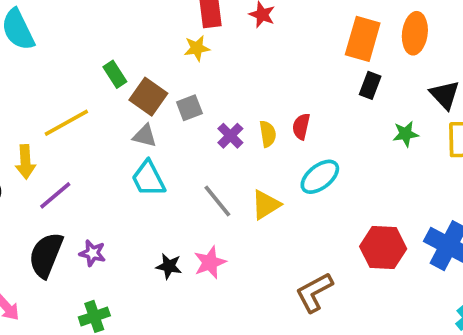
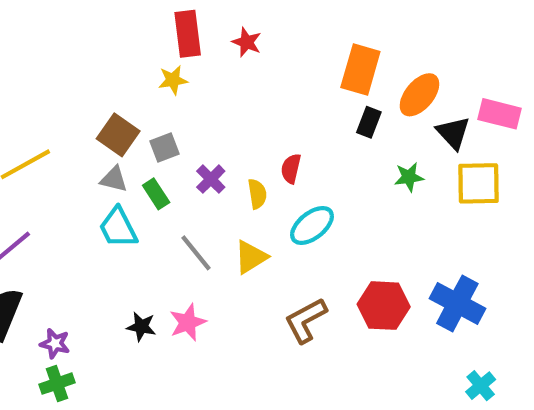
orange ellipse: (415, 33) -> (419, 95), moved, turned 33
green rectangle: (115, 74) -> (156, 194), moved
yellow semicircle: (268, 134) -> (257, 194), moved
purple star: (92, 253) -> (55, 343), moved
brown L-shape: (314, 292) -> (306, 320), moved

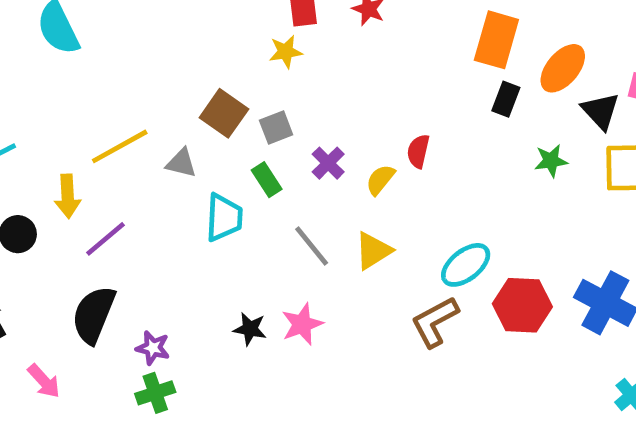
gray triangle: (114, 179) -> (181, 163), moved
yellow semicircle: (257, 194) -> (380, 180), turned -132
cyan ellipse: (312, 225) -> (466, 265), moved
cyan trapezoid: (118, 228) -> (224, 218), turned -150

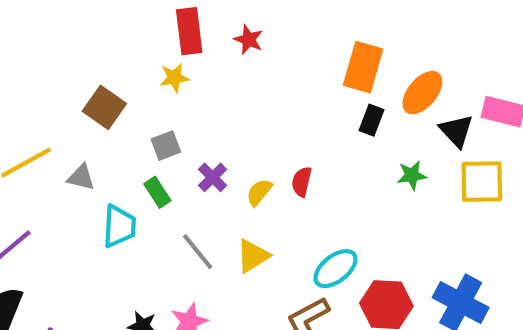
brown square: (224, 113) -> (104, 107), moved
red semicircle: (418, 151) -> (302, 182), moved

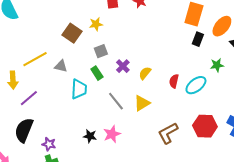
yellow star: (174, 78) -> (96, 24), moved
red semicircle: (302, 182) -> (174, 81), moved
cyan ellipse: (336, 269) -> (196, 85), moved

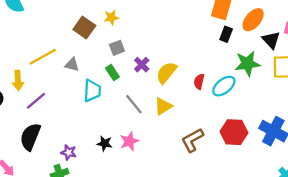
green star: (217, 65) -> (247, 64), size x1.6
yellow semicircle: (145, 73) -> (166, 73), size x1.5
purple star: (49, 144) -> (69, 152), moved

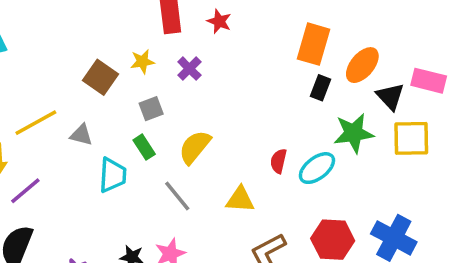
purple cross: (142, 65) -> (189, 69), moved
yellow semicircle: (166, 73) -> (195, 147), moved
yellow triangle: (163, 106) -> (240, 199), moved, turned 36

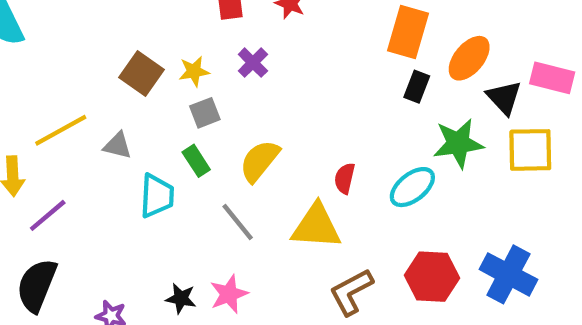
yellow star: (142, 62) -> (194, 71), moved
red semicircle: (279, 161) -> (345, 178), moved
yellow triangle: (240, 199) -> (316, 226), size x1.4

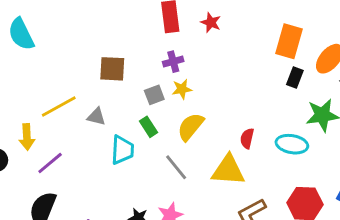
purple cross: (253, 63) -> (173, 62), moved, turned 30
yellow star: (194, 71) -> (182, 89), moved
brown square: (142, 73) -> (112, 69), turned -32
cyan ellipse: (412, 187) -> (292, 144), turned 48

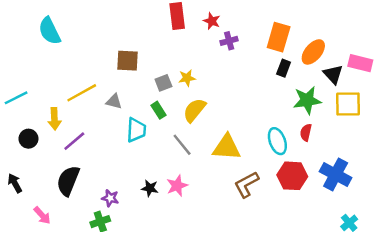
purple cross: (173, 62) -> (229, 41), moved
red semicircle: (247, 138) -> (306, 132), moved
cyan ellipse: (292, 144) -> (277, 141), moved, turned 60

